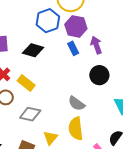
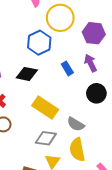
purple hexagon: (76, 26) -> (94, 33), moved
yellow rectangle: (26, 83) -> (45, 108), moved, size x1.4
gray diamond: (30, 114) -> (46, 138), moved

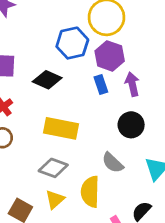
purple hexagon: (94, 33) -> (110, 56), moved
yellow rectangle: (45, 108) -> (61, 128), turned -35
gray semicircle: (76, 124) -> (113, 163), moved

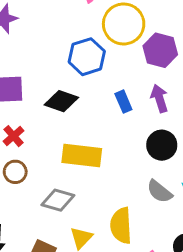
purple hexagon: (110, 56) -> (160, 50), moved
gray semicircle: (113, 163) -> (160, 191), moved
gray diamond: (53, 168) -> (58, 200), moved

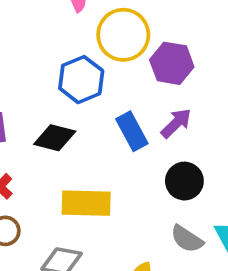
purple arrow: (159, 98) -> (176, 123), turned 68
blue rectangle: (123, 102) -> (132, 131), size x1.4

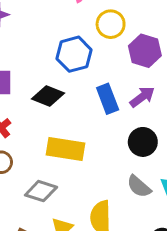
yellow circle: (123, 35) -> (111, 24), size x0.7

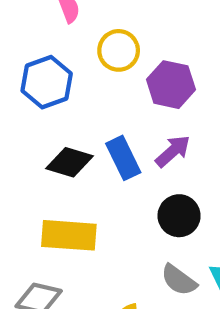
blue hexagon: (74, 54) -> (47, 82), moved
black diamond: (48, 96) -> (69, 162), moved

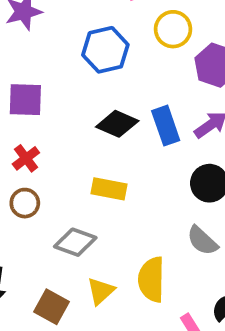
yellow rectangle: (69, 235) -> (109, 189), size x0.7

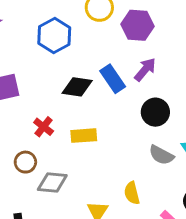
red cross: (26, 158) -> (44, 127), moved
gray diamond: (75, 242) -> (52, 183), moved
yellow semicircle: (151, 279) -> (132, 193), size x0.7

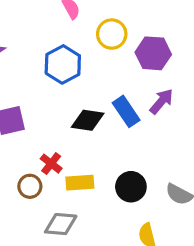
black circle: (155, 112) -> (131, 187), moved
yellow rectangle: (84, 136) -> (80, 183), moved
brown circle: (25, 162) -> (30, 186), moved

